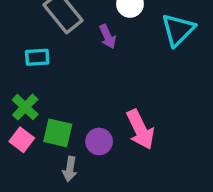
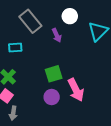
green square: (58, 133) -> (54, 74), moved, turned -30
gray arrow: (70, 169) -> (13, 113), moved

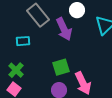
purple arrow: (57, 35) -> (64, 29), size x1.6

